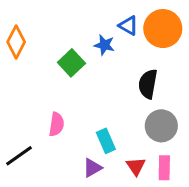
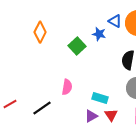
cyan rectangle: (106, 141) -> (100, 98), turned -49
red triangle: (136, 166) -> (111, 115), moved

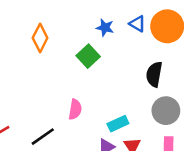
blue star: (99, 34) -> (105, 28), moved
cyan rectangle: (100, 98) -> (118, 124), turned -42

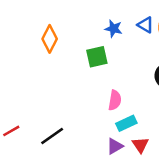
green square: (88, 56) -> (97, 57), turned 30
pink semicircle: (75, 109) -> (115, 100), moved

